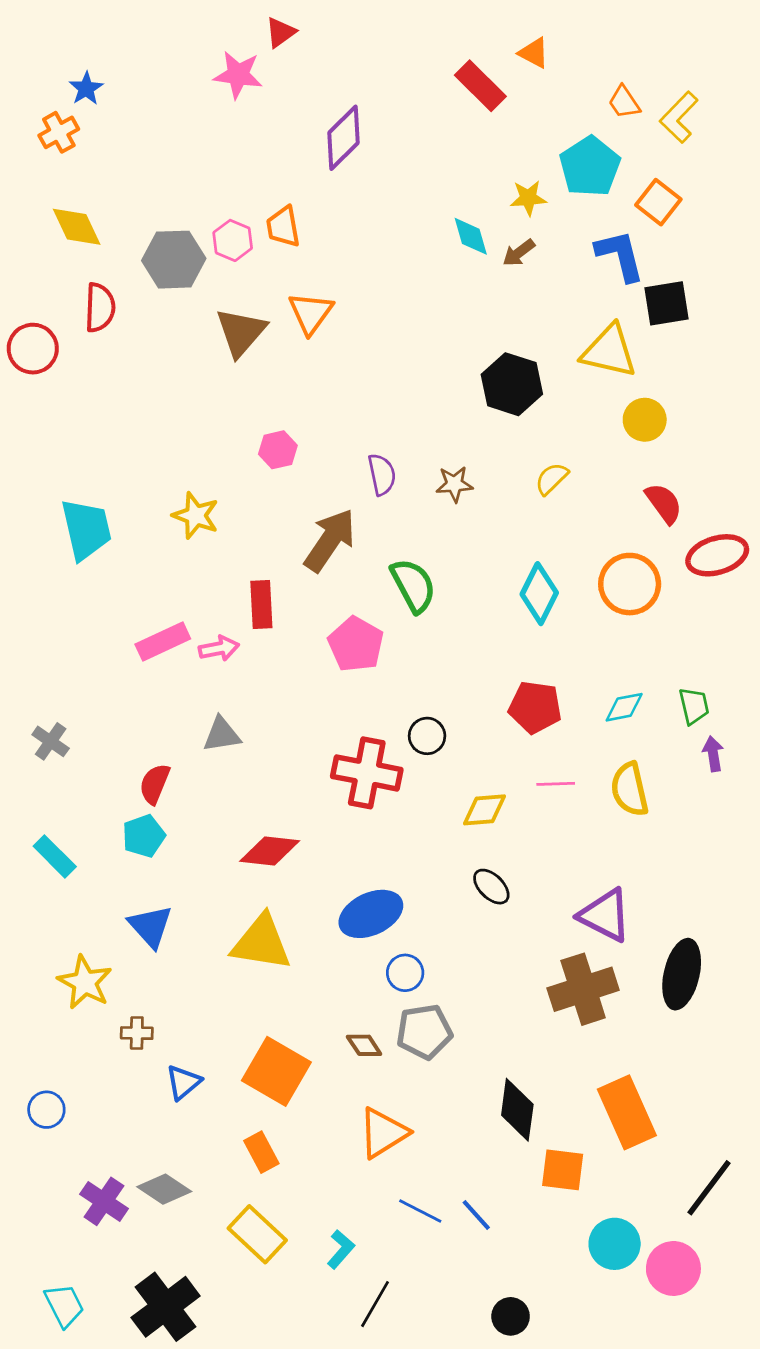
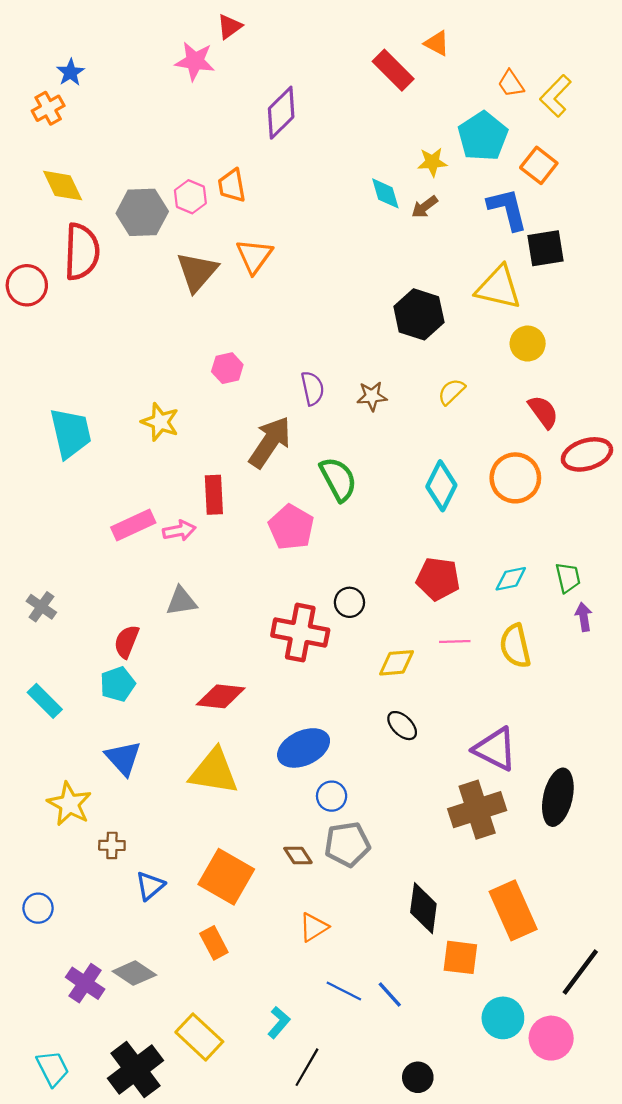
red semicircle: (100, 307) -> (82, 252), size x1.4
orange triangle: (383, 1133) -> (314, 927), size x0.7
yellow rectangle: (257, 1234) -> (199, 1037), moved

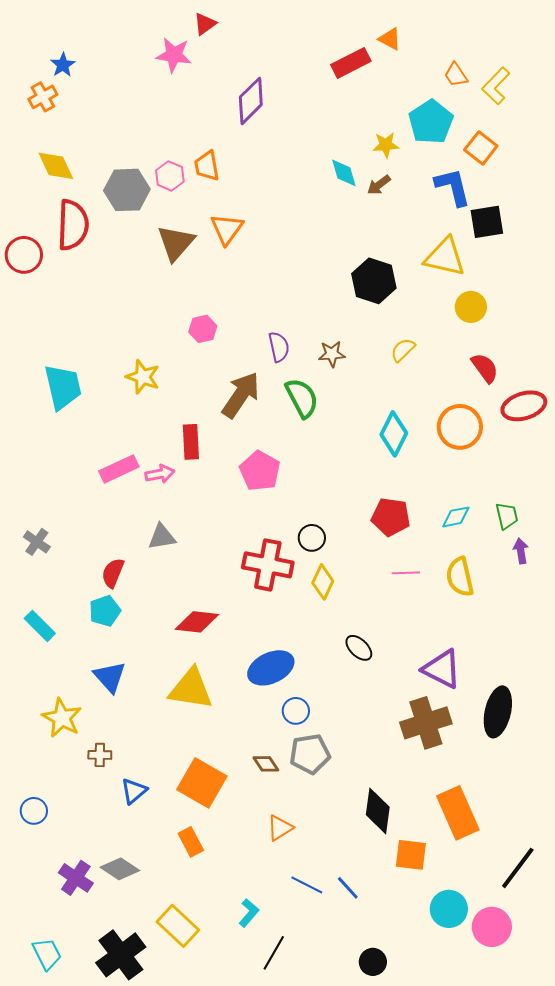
red rectangle: (393, 70) -> (351, 63), turned -72
green semicircle: (338, 479) -> (302, 398), moved
yellow diamond: (397, 663) -> (323, 582), moved, turned -60

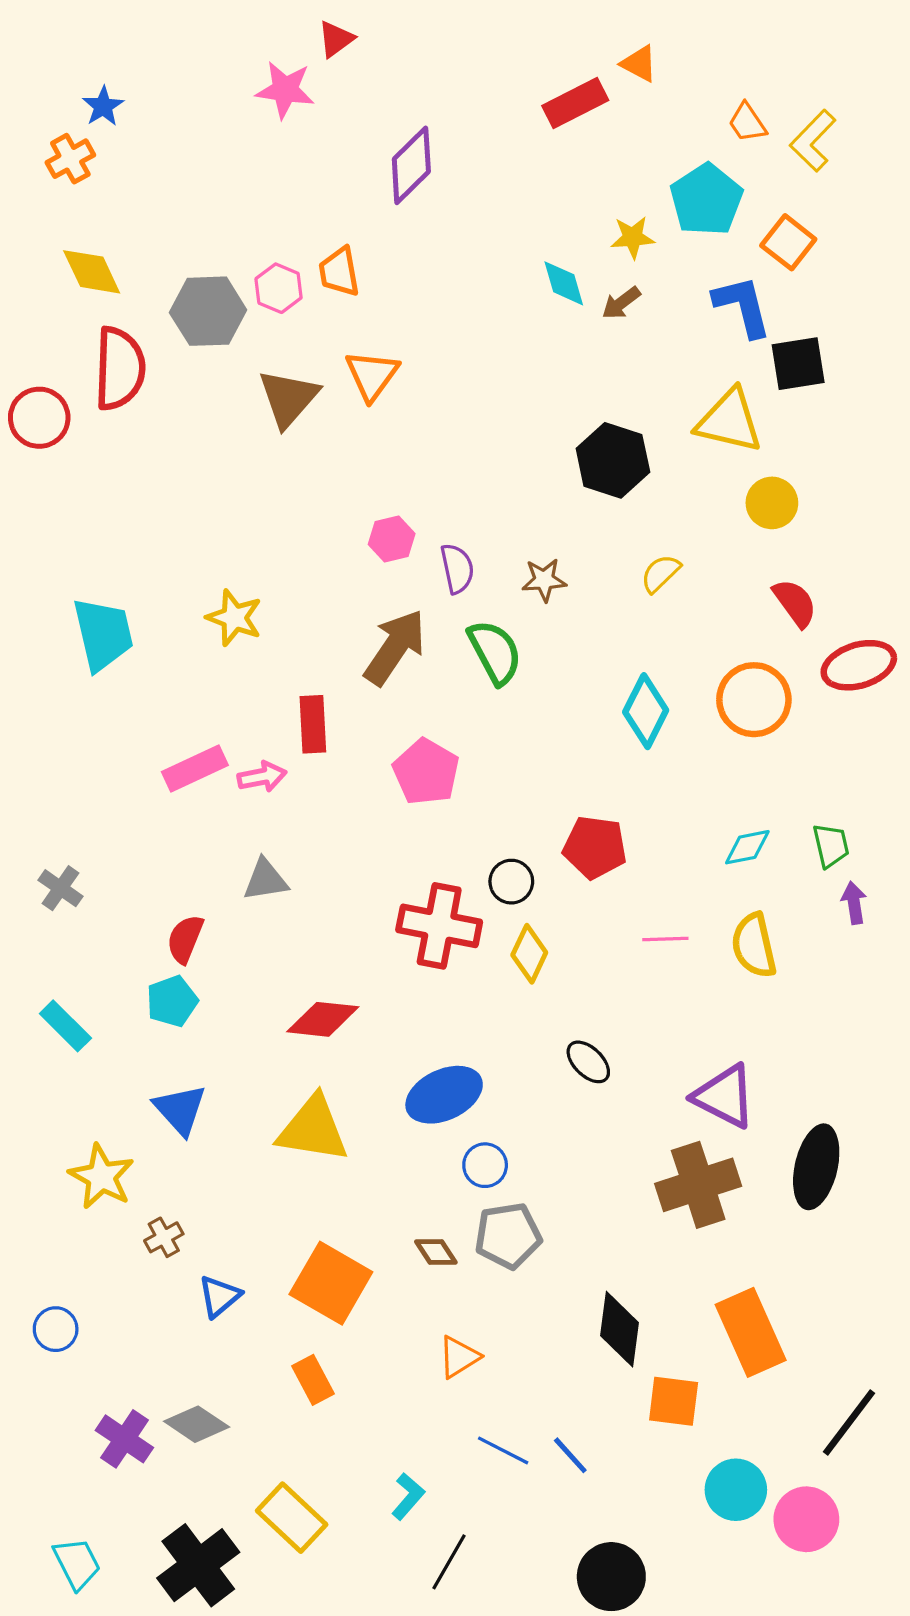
pink hexagon: (203, 329) -> (392, 539), moved
red pentagon: (391, 517) -> (595, 847), moved
brown cross: (100, 755) -> (164, 1237), turned -30
black circle: (373, 962) -> (611, 1577), size x1.5

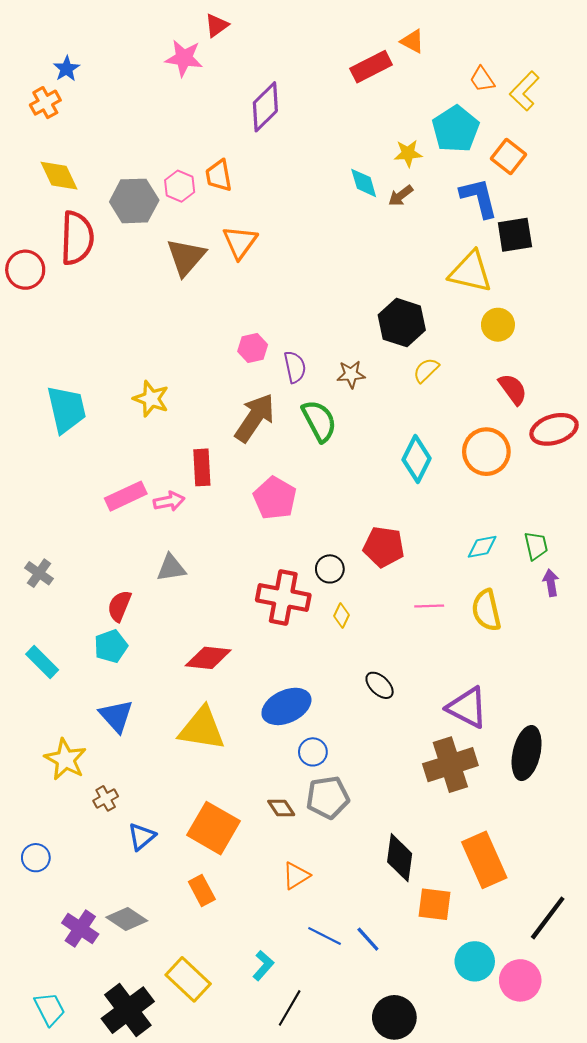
black hexagon: (613, 460) -> (402, 323), moved
yellow diamond: (529, 954) -> (341, 616), size x0.7

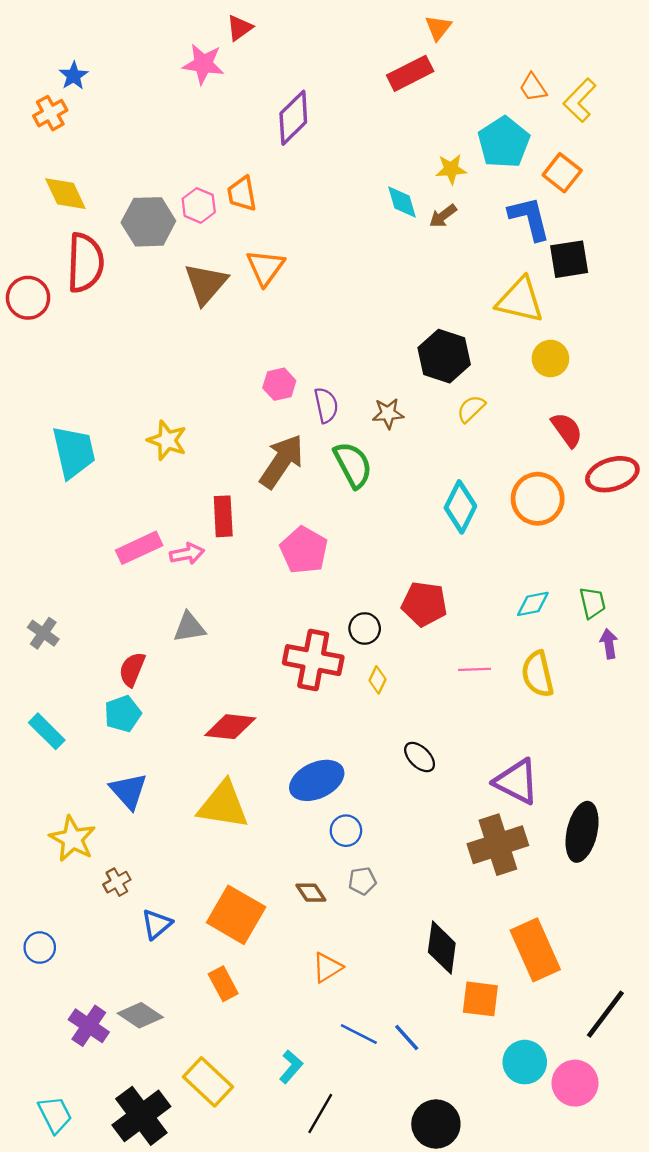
orange triangle: (412, 41) -> (438, 28), moved, turned 40
gray pentagon: (328, 797) -> (362, 881), size x0.6

